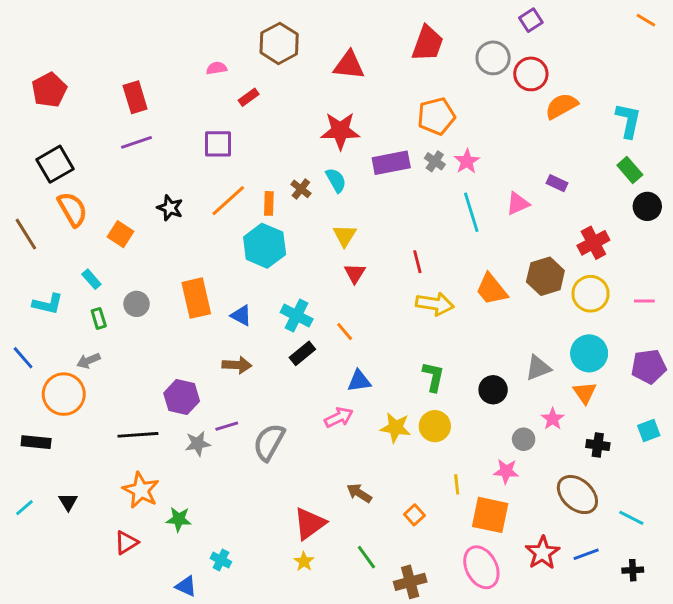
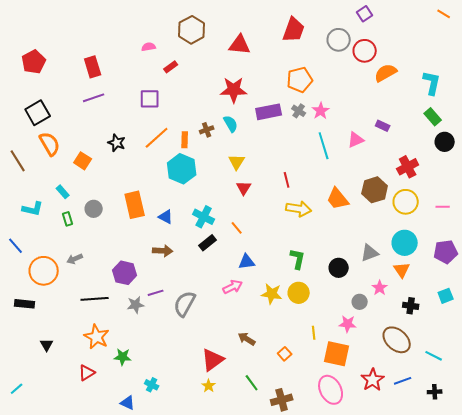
brown cross: (301, 189) -> (207, 130), turned 32
gray arrow: (88, 361) -> (75, 259), moved
cyan line: (24, 508) -> (17, 389), moved

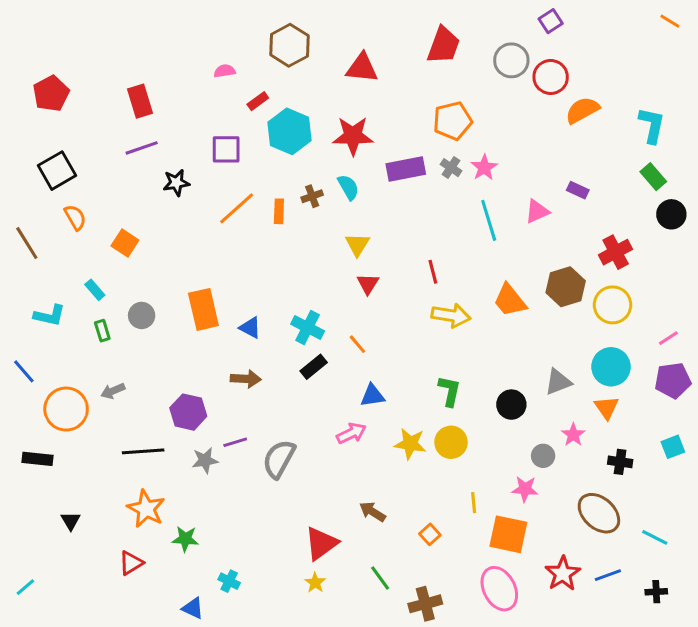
black star: (117, 143) -> (176, 183), moved, turned -30
orange semicircle: (50, 144) -> (75, 217), size x0.7
cyan hexagon: (182, 169) -> (289, 131), moved
pink line: (443, 207) -> (668, 338), moved, turned -32

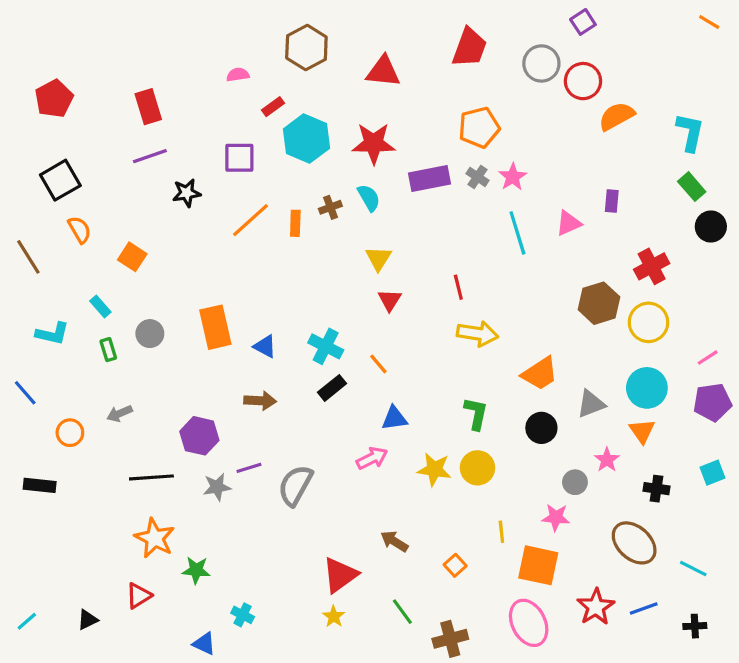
purple rectangle: (578, 190) -> (612, 201), turned 70
orange trapezoid: (510, 300) -> (540, 374), moved, turned -84
orange circle: (66, 409) -> (70, 433), size x0.6
black triangle: (71, 521) -> (88, 620), moved, turned 35

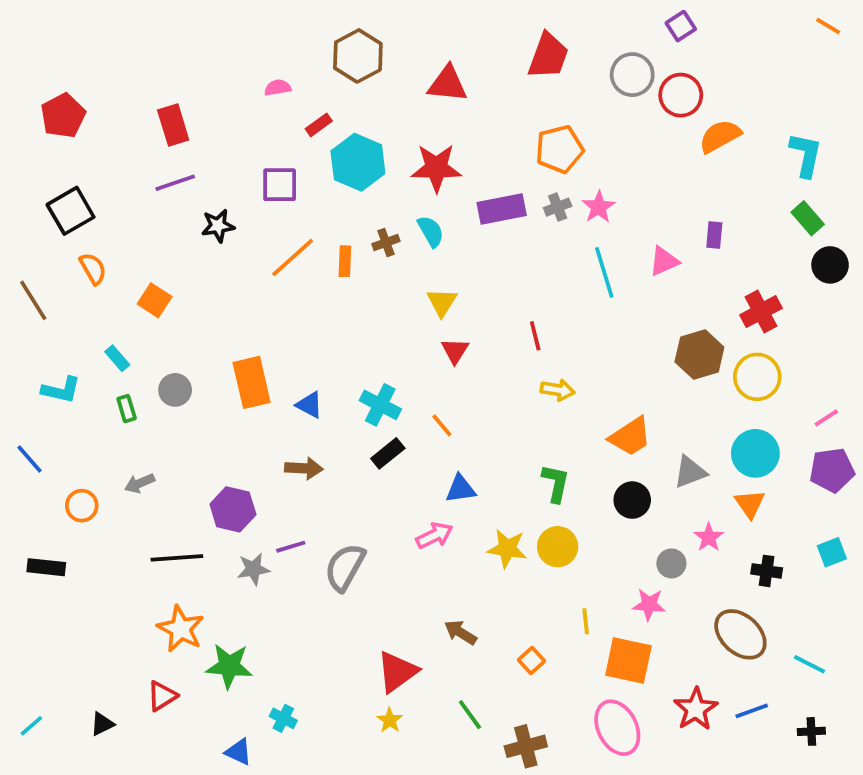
gray cross: (477, 177) -> (558, 207), turned 35
yellow arrow: (477, 334) -> (558, 390), size x0.7
green star: (196, 570) -> (229, 666), size x1.4

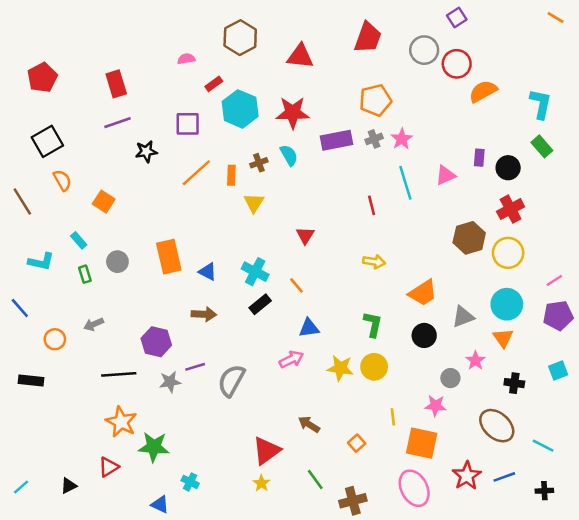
black circle: (830, 265) -> (508, 168), moved
yellow triangle: (442, 302) -> (254, 203), moved
red line: (535, 336) -> (372, 205), moved

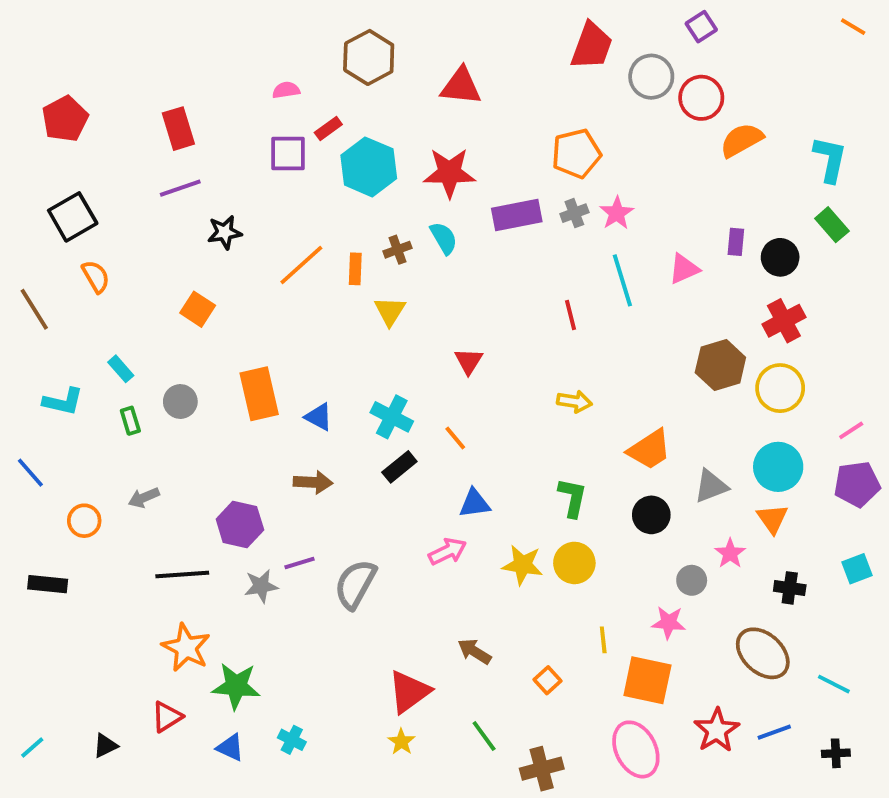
red trapezoid: (368, 38) -> (592, 46), moved
purple square: (188, 124) -> (288, 154), moved
orange square: (104, 202) -> (198, 309), moved
blue triangle: (160, 504) -> (230, 748), moved

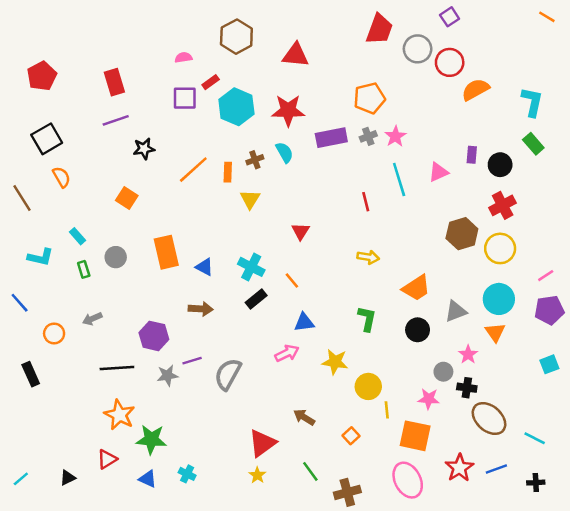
yellow circle: (574, 563) -> (368, 386), moved
black rectangle: (48, 584) -> (31, 374), turned 60
black cross: (790, 588) -> (467, 388), moved

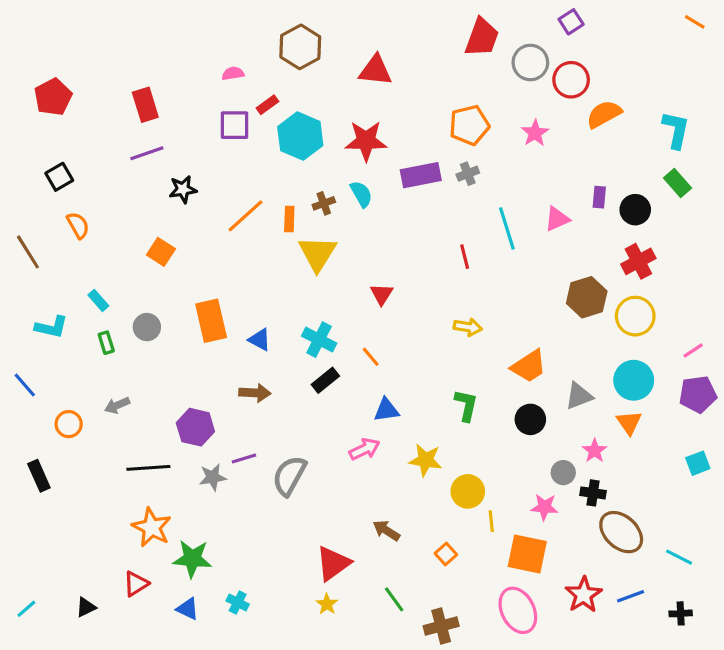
pink star: (395, 136) -> (535, 133), moved
black square: (47, 139) -> (59, 177), size x0.7
yellow triangle: (250, 199) -> (318, 253), size x1.5

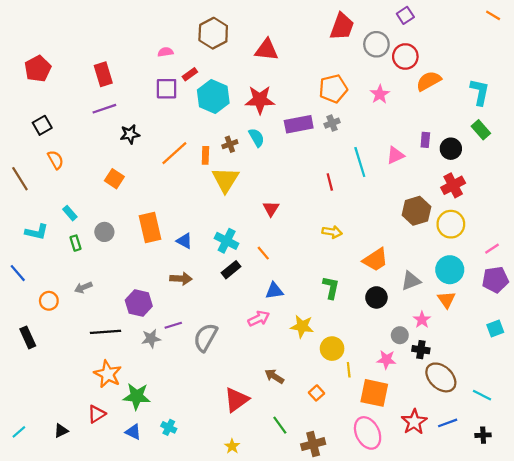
yellow star: (327, 604) -> (232, 446), moved

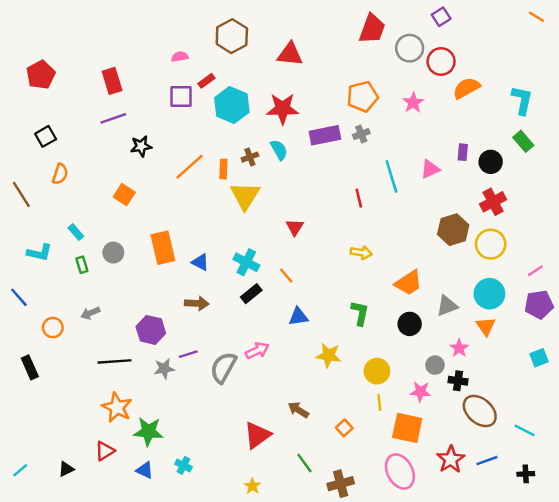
orange semicircle: (56, 160) -> (60, 174), turned 48
pink arrow: (259, 319) -> (257, 351), moved
yellow circle: (332, 349) -> (377, 371), moved

